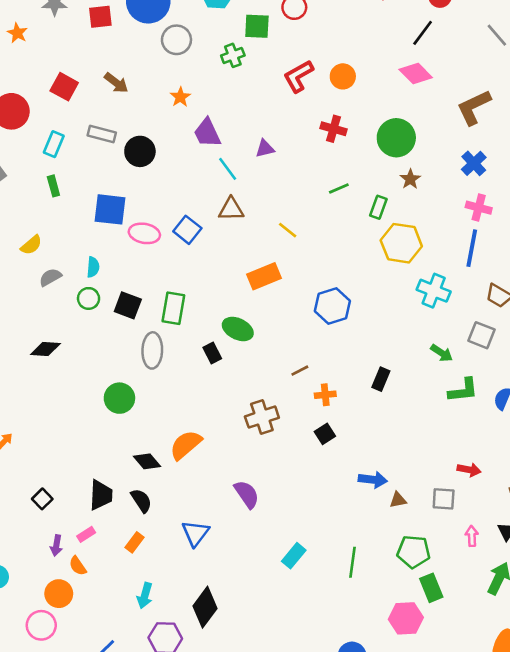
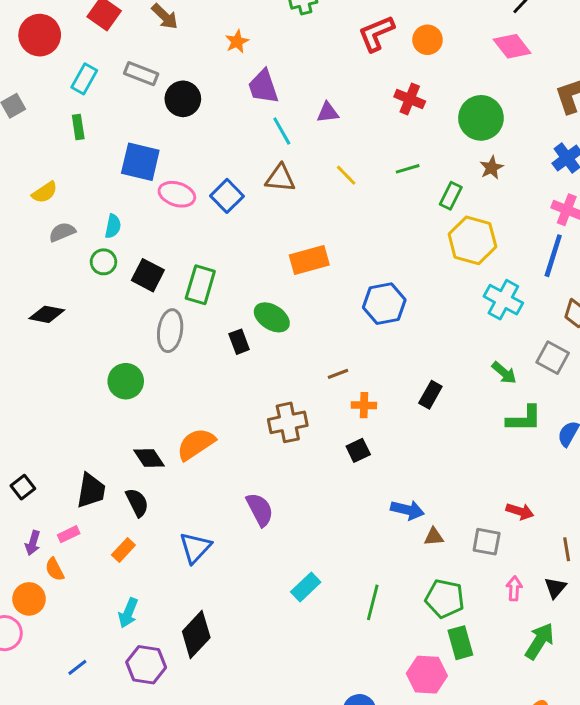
yellow line: (288, 230) -> (346, 175), moved

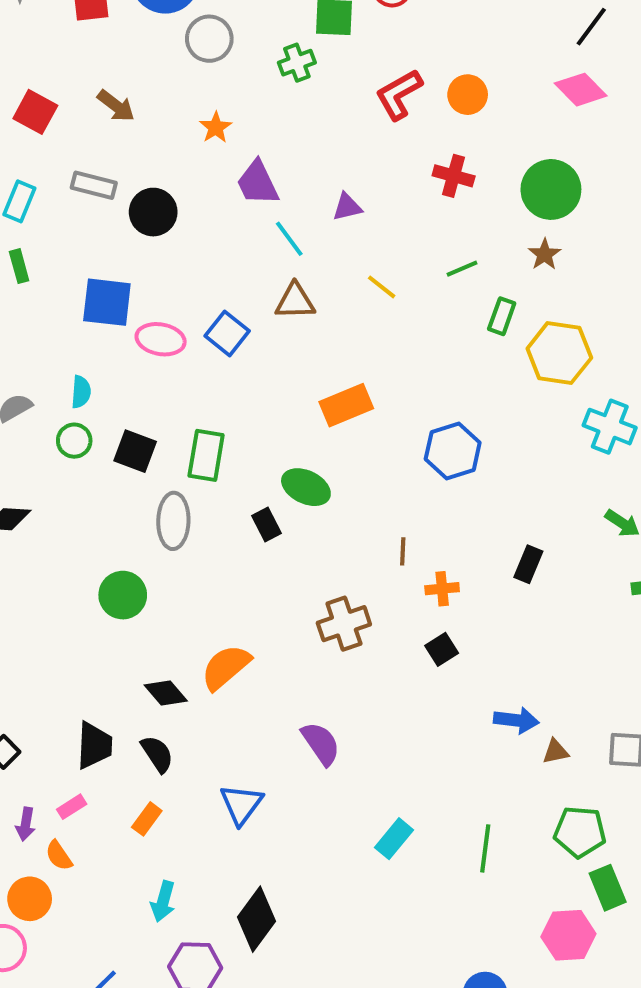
brown star: (491, 168) -> (545, 254), moved
green rectangle: (451, 196) -> (502, 316), moved
brown line: (338, 374) -> (403, 551), turned -60

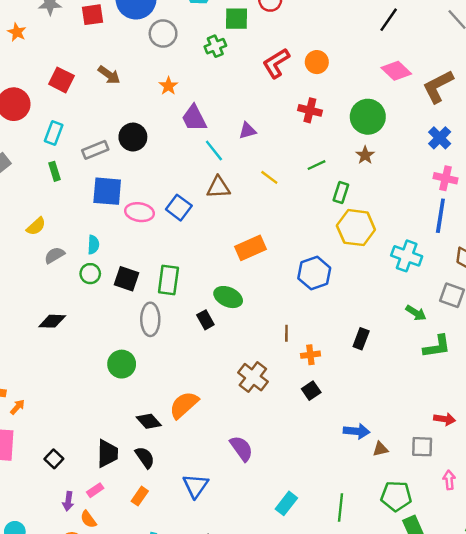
pink diamond: (581, 90) -> (396, 71), moved
gray rectangle: (94, 185) -> (95, 150), moved, turned -35
yellow hexagon: (559, 353) -> (356, 228), moved
brown cross: (344, 624) -> (253, 377), turned -32

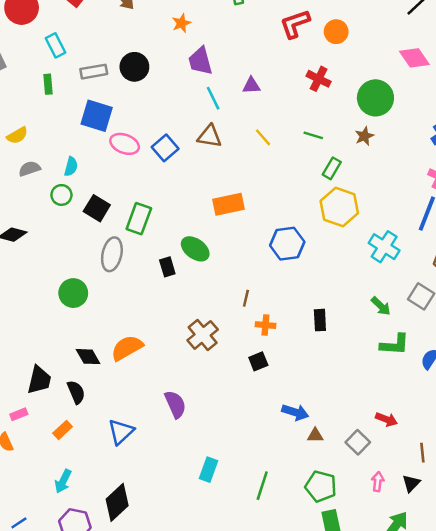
cyan rectangle: (54, 133) -> (55, 45), turned -60
green line: (317, 165) -> (313, 135), turned 30
black rectangle: (361, 339) -> (320, 320), turned -36
gray square: (422, 447) -> (358, 442), turned 30
cyan rectangle: (286, 503) -> (209, 470), turned -30

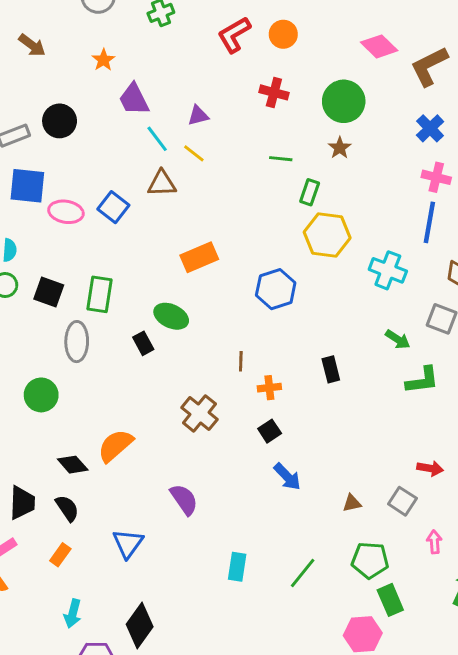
yellow line: (263, 137) -> (194, 153), moved
blue arrow: (295, 412) -> (287, 477), moved, turned 40
green line: (262, 486) -> (303, 573), turned 32

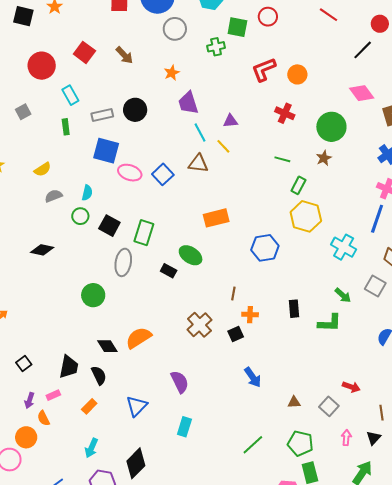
black rectangle: (143, 343) -> (169, 271), turned -42
green L-shape: (422, 380) -> (330, 323), moved
black square: (270, 431) -> (236, 334), moved
cyan rectangle: (237, 567) -> (184, 427), moved

